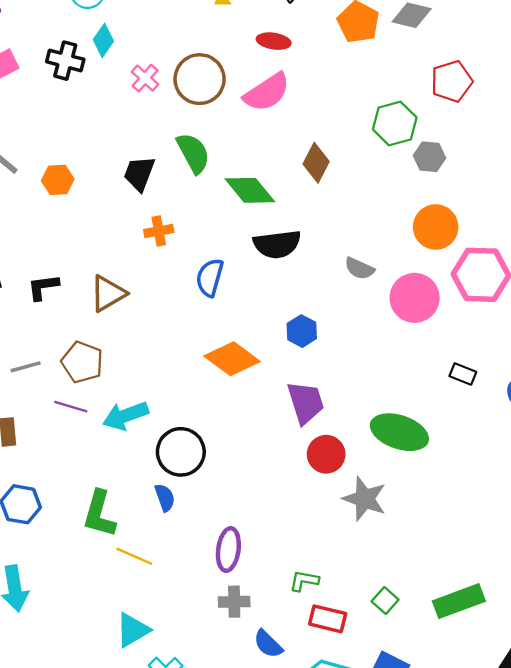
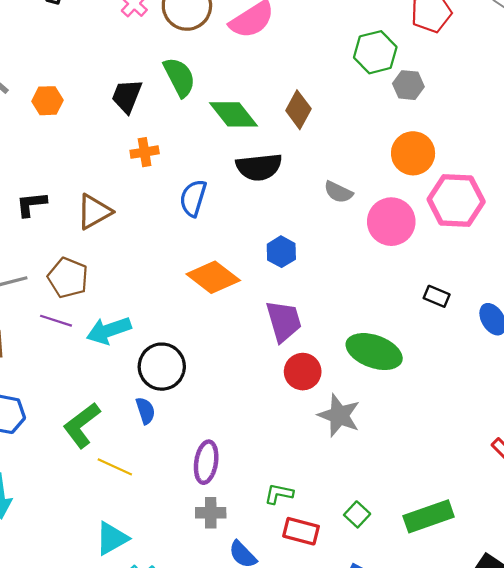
brown diamond: (316, 163) -> (298, 110), moved
green L-shape: (99, 514) -> (82, 425), turned 36

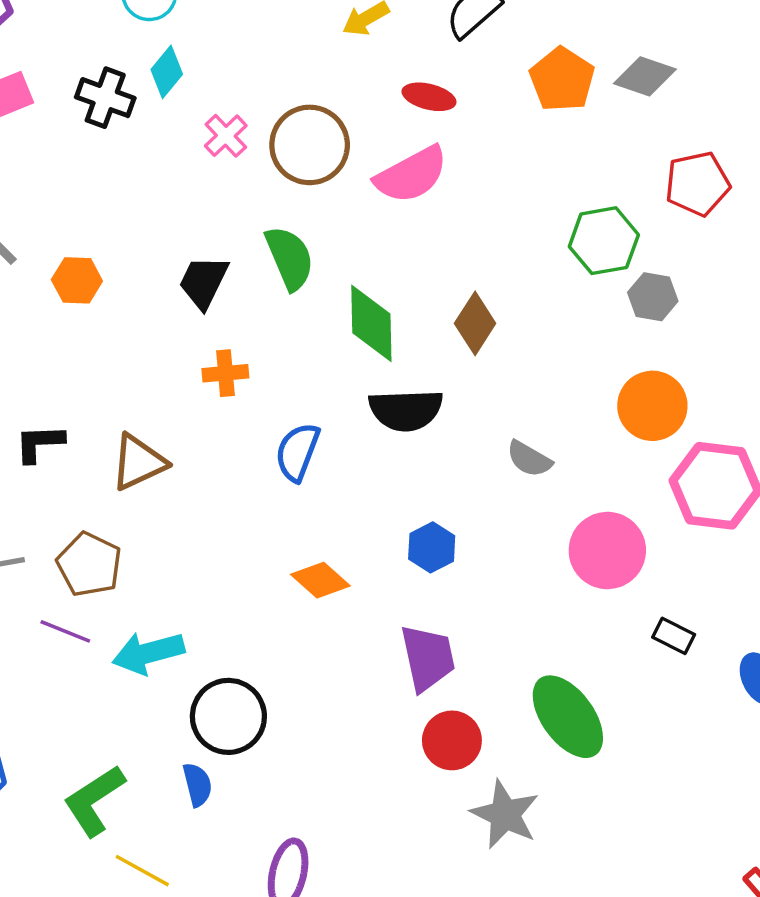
green diamond: (234, 114) -> (371, 323), turned 33
pink circle: (391, 222) -> (607, 550), moved
orange diamond: (213, 277) -> (320, 580), size x0.7
green ellipse: (374, 352) -> (568, 717), turned 30

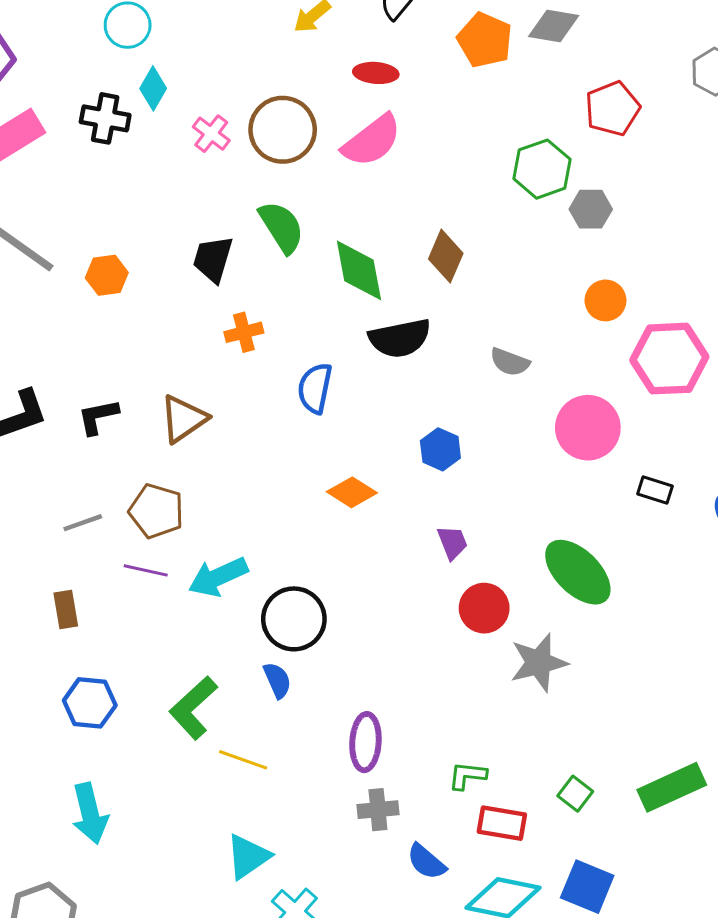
orange circle: (652, 406) -> (605, 300), size x0.7
purple trapezoid: (428, 658) -> (452, 542), size x0.6
gray star: (505, 814) -> (539, 663), turned -30

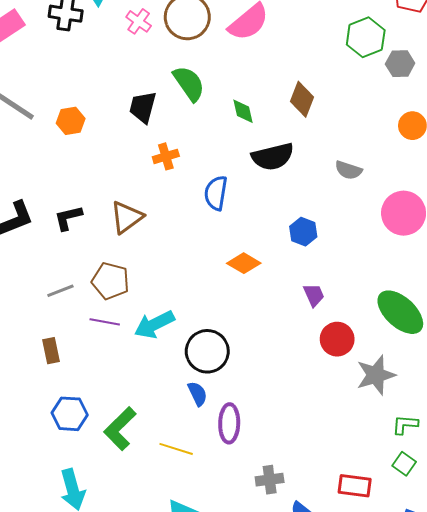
green diamond: (359, 270) -> (243, 111), size x0.6
green L-shape: (193, 708) -> (120, 429), moved
purple ellipse: (365, 742) -> (229, 423), moved
green L-shape: (467, 776) -> (405, 425), moved

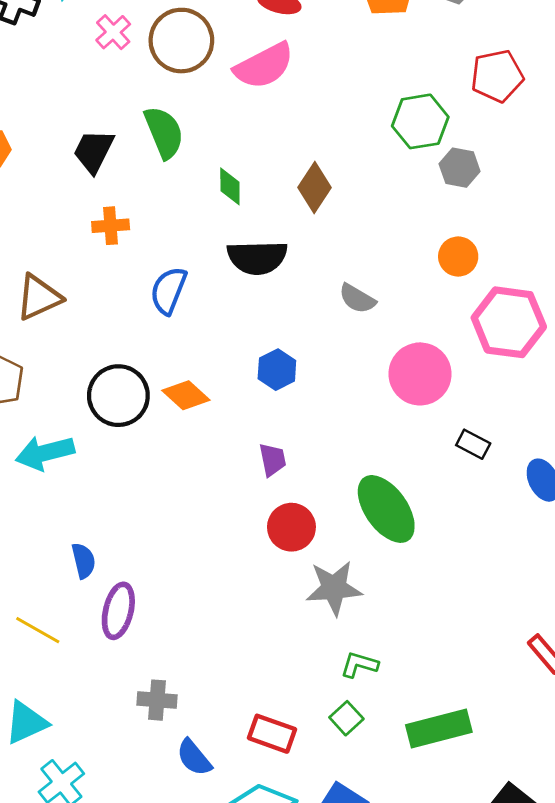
black circle: (207, 351) -> (118, 396), moved

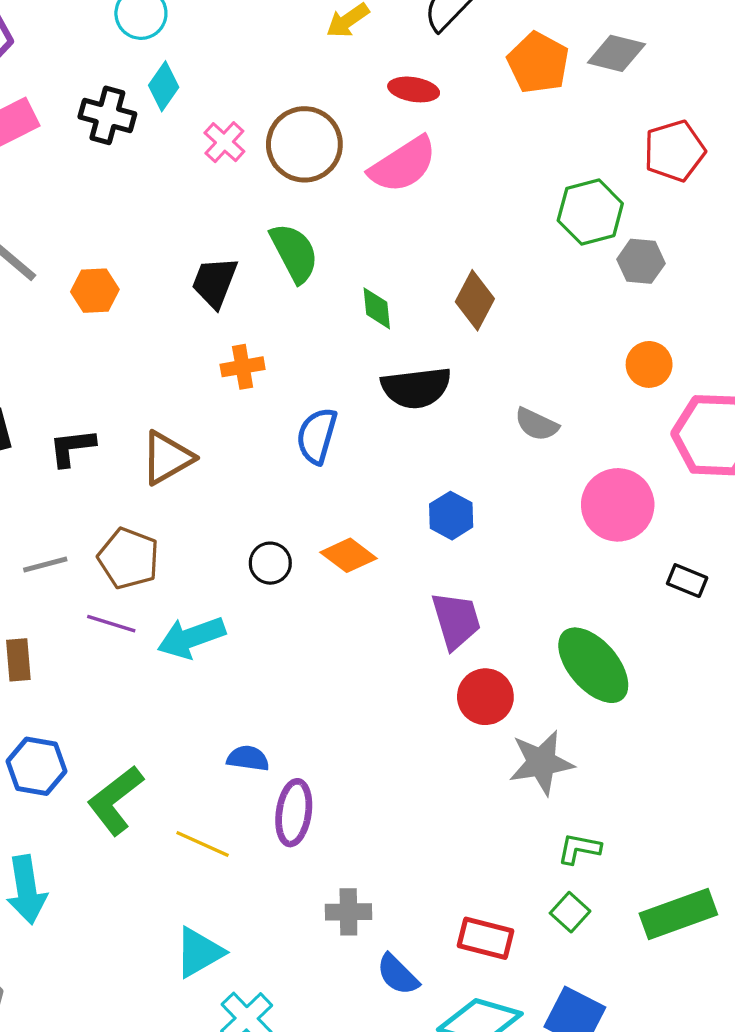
black circle: (118, 396) -> (270, 563), size x0.6
purple trapezoid: (273, 460) -> (456, 620), size x1.5
blue semicircle: (84, 561) -> (248, 758), turned -63

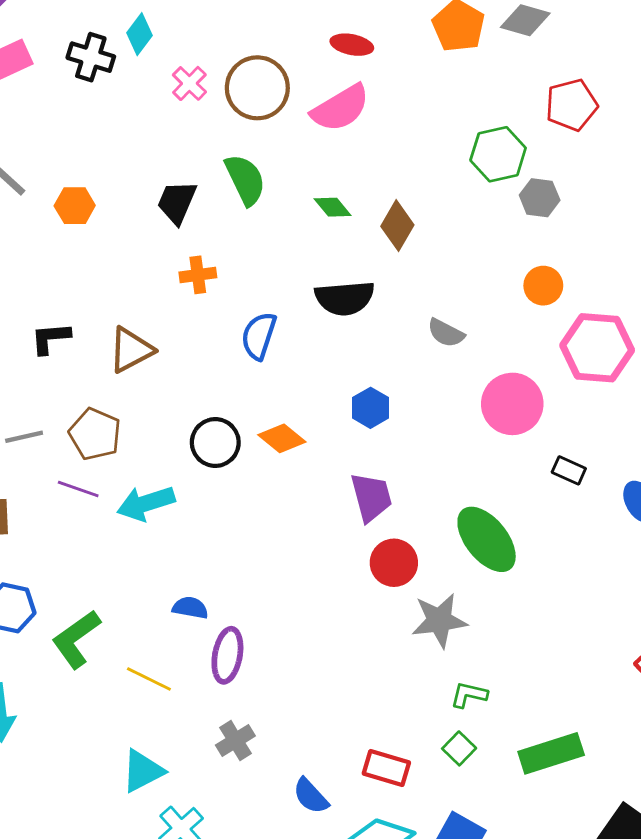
green diamond: (377, 308) -> (333, 207), moved, turned -36
black circle: (270, 563) -> (215, 443), size x1.4
gray cross: (348, 912) -> (235, 741), moved, turned -33

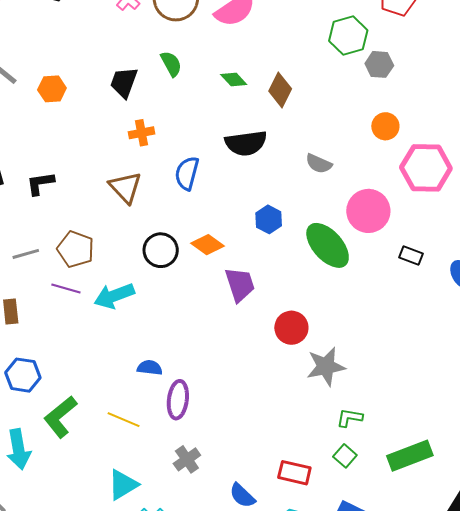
green semicircle: (245, 180) -> (171, 64), size x0.7
brown triangle: (131, 350) -> (125, 187), moved, turned -42
purple trapezoid: (371, 497) -> (240, 284), moved
green ellipse: (487, 539) -> (328, 245), moved
green L-shape: (76, 639) -> (60, 417), moved

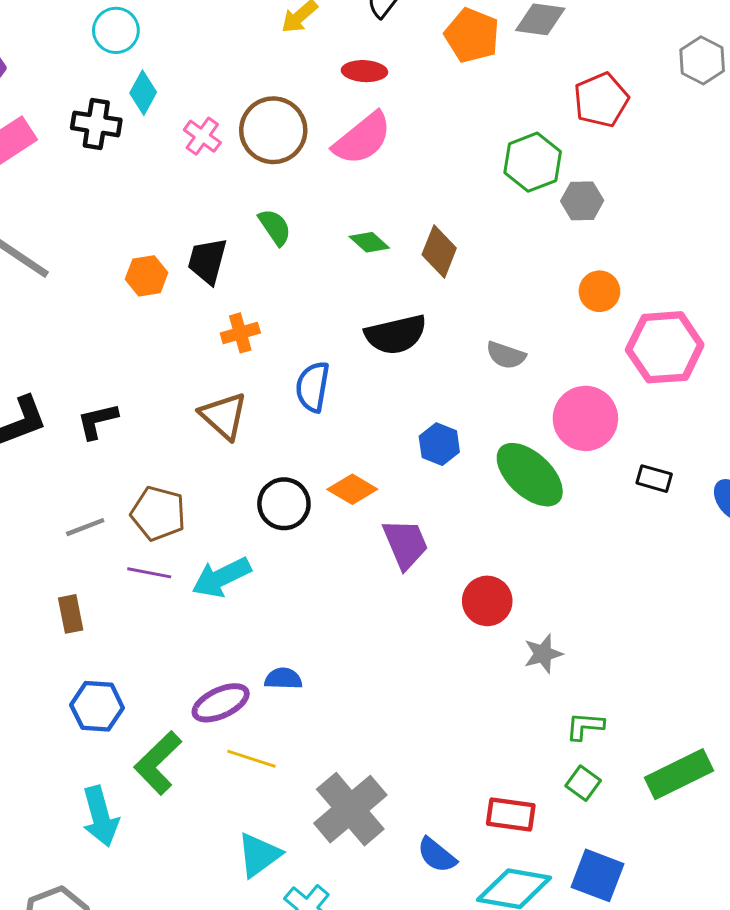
orange hexagon: (52, 89) -> (147, 276), moved
gray star: (326, 367) -> (543, 654), size x0.7
purple ellipse: (178, 400) -> (221, 703), moved, turned 63
gray cross: (187, 459) -> (350, 809), size x1.8

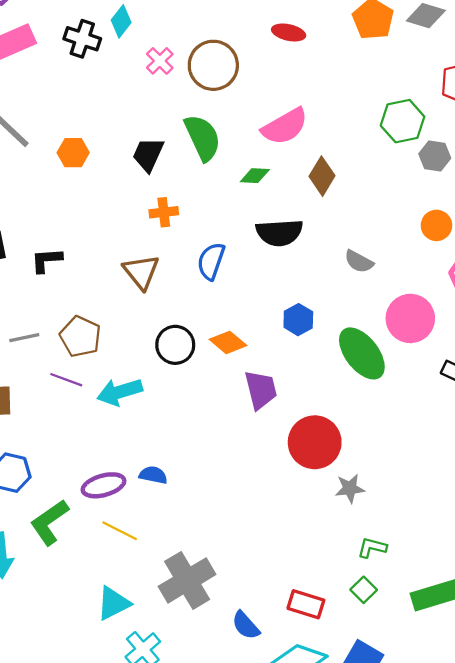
pink semicircle: (362, 139) -> (285, 126), moved
green semicircle: (275, 227) -> (203, 138), size x1.6
green diamond: (369, 242) -> (255, 176), moved, turned -48
orange hexagon: (147, 276) -> (73, 153), moved
red circle: (487, 601) -> (315, 442), size x1.4

